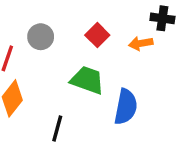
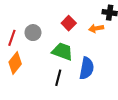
gray circle: (41, 37) -> (33, 33), moved
black line: (57, 128) -> (58, 78), moved

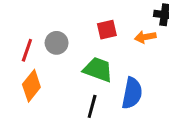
red square: (69, 23) -> (107, 30), turned 32

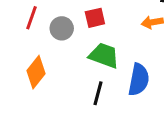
red square: (107, 30) -> (95, 18), moved
red line: (27, 50) -> (32, 18), moved

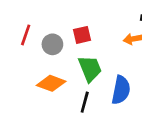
green trapezoid: (104, 56) -> (90, 69), turned 48
orange diamond: (36, 72) -> (51, 83), moved, turned 72

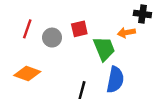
green trapezoid: (90, 69) -> (104, 49), moved
orange diamond: (51, 83) -> (27, 73), moved

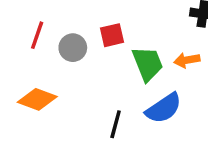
orange arrow: (126, 33) -> (187, 60), moved
blue semicircle: (115, 80) -> (164, 108), turned 45

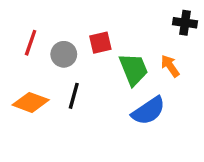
orange arrow: (187, 60) -> (170, 66), turned 65
black line: (116, 124) -> (74, 96), moved

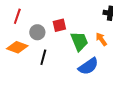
red line: (31, 43) -> (17, 16), moved
orange diamond: (31, 102) -> (17, 47), moved

